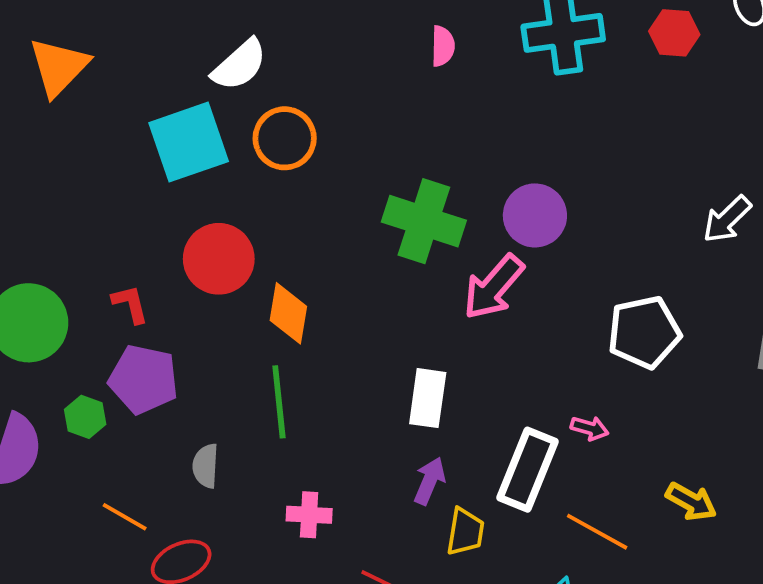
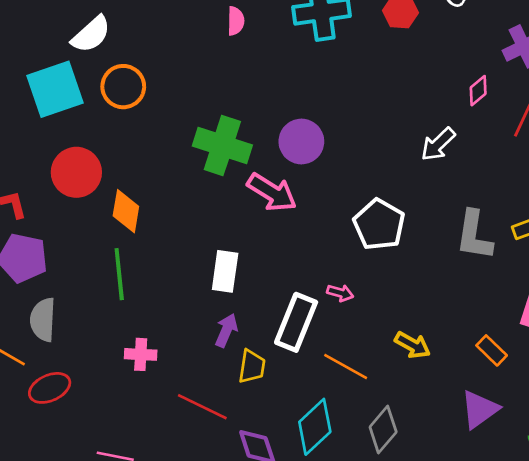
pink arrow: (494, 287) -> (272, 192), turned -99
white pentagon: (644, 332) -> (379, 225), turned -30
gray semicircle: (206, 466) -> (43, 320), moved, size x1.4

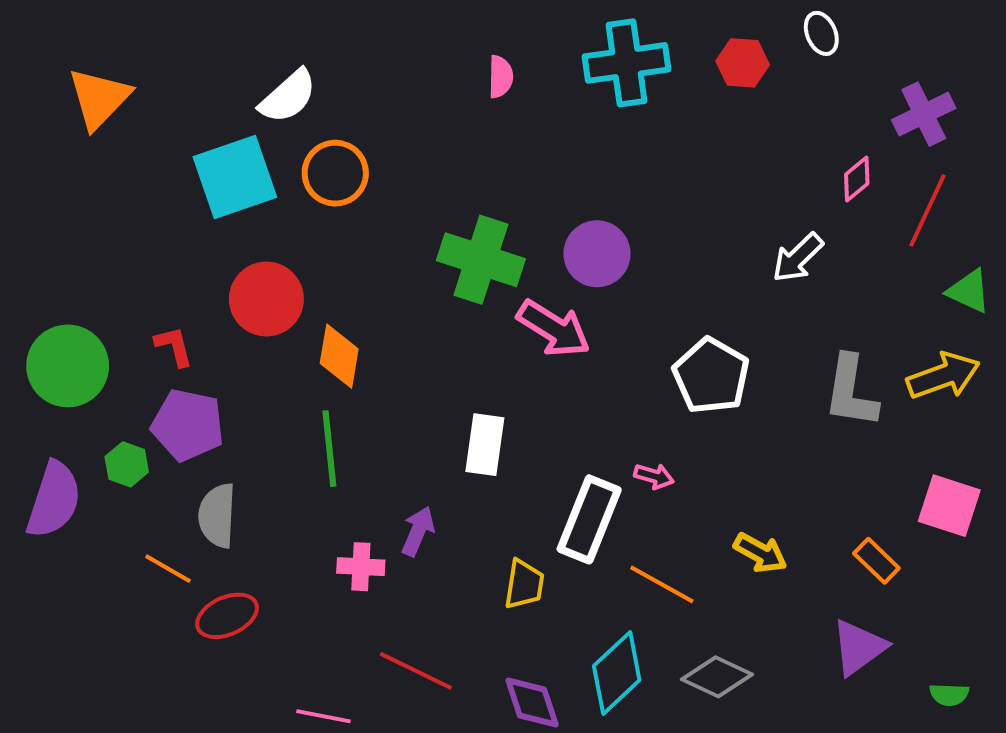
purple arrow: (226, 330) -> (418, 531), moved
red line: (202, 407) -> (416, 671), moved
gray diamond: (383, 429) -> (717, 677), turned 75

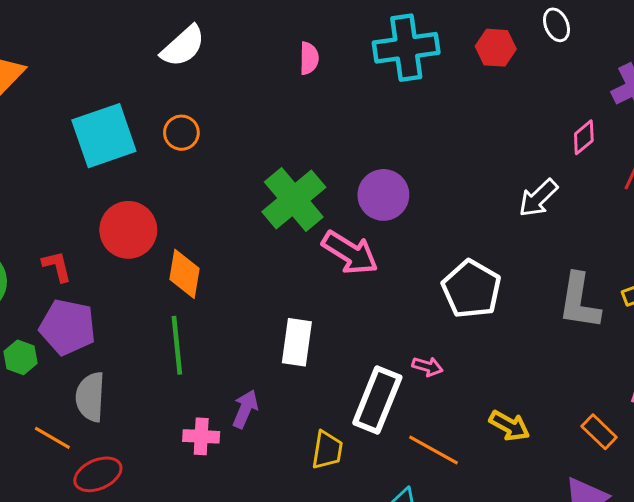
white semicircle: (288, 96) -> (183, 46), moved
orange circle: (335, 173) -> (181, 133), size x0.7
green cross: (481, 260) -> (294, 199), turned 32

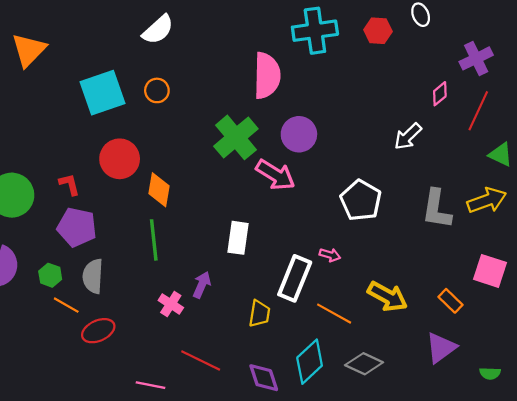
pink semicircle: (309, 58) -> (267, 76), moved, size x2.0
green hexagon: (20, 357) -> (50, 275), moved
yellow arrow: (509, 426) -> (388, 297), size x1.4
pink cross: (201, 436) -> (171, 304), turned 30

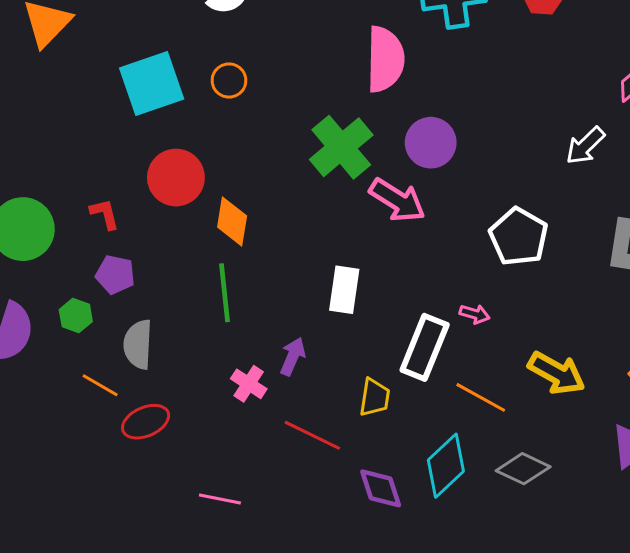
purple pentagon: (77, 227) -> (115, 275), size x0.7
green hexagon: (50, 275) -> (76, 316), moved
red line: (201, 361) -> (312, 435), moved

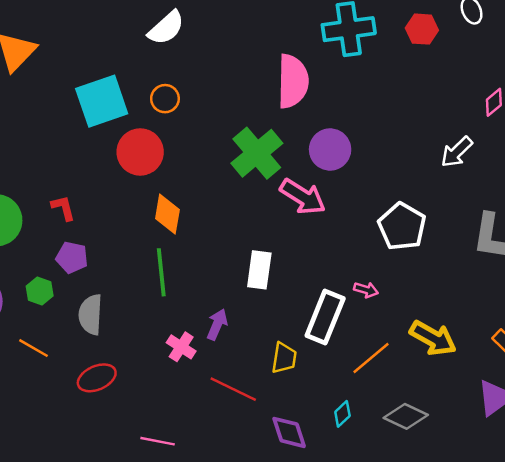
red circle: (176, 178) -> (140, 152), moved
orange line: (100, 385) -> (33, 348), moved
orange line: (481, 397) -> (371, 358), turned -69
cyan diamond: (446, 466) -> (342, 414), size x0.5

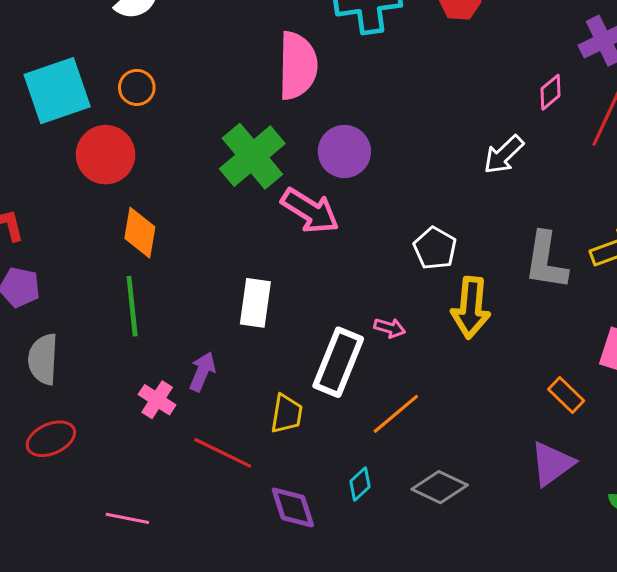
white pentagon: (402, 226) -> (435, 248), size x0.7
yellow arrow: (433, 338) -> (471, 308), moved, turned 66

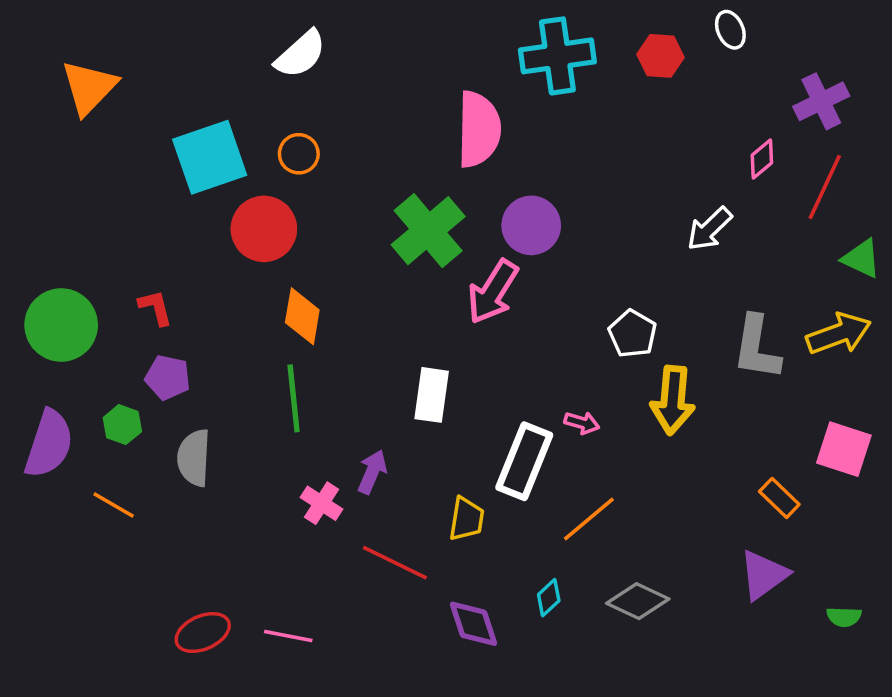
pink arrow: (310, 211) -> (493, 292), turned 90
red ellipse: (51, 439) -> (203, 633), moved

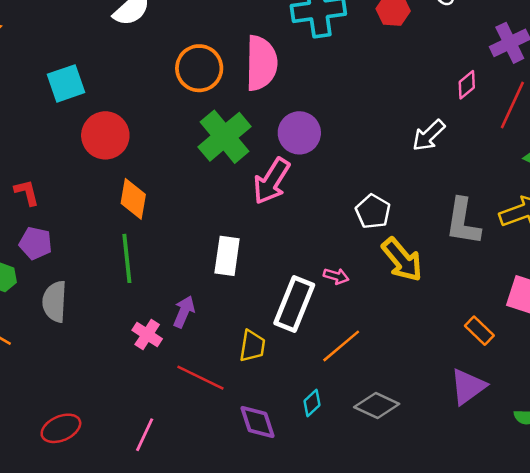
orange circle: (299, 154) -> (199, 68), moved, size x1.6
cyan square: (210, 157) -> (66, 83), size x0.7
yellow arrow: (673, 400) -> (402, 260), turned -45
pink line: (288, 636) -> (145, 435), moved, turned -76

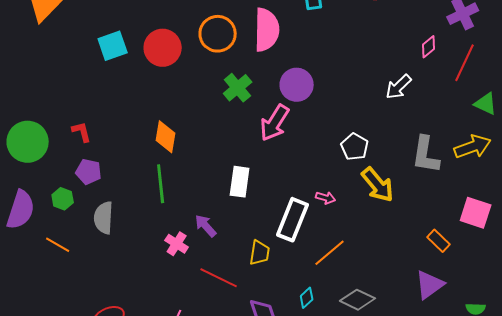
red circle: (105, 135) -> (163, 48), moved
green cross: (225, 137) -> (238, 88), size x0.7
purple arrow: (184, 312) -> (206, 226), turned -65

